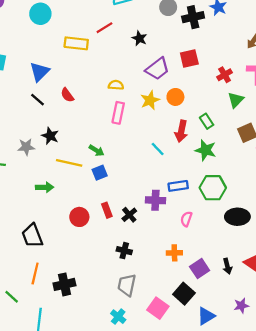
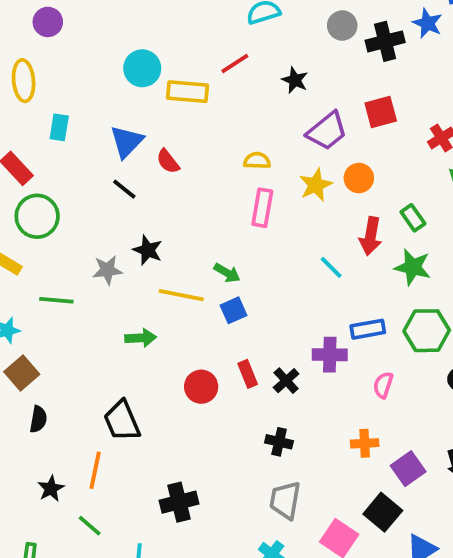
cyan circle: (40, 14) -> (142, 68), moved
red semicircle: (67, 95) -> (168, 161), moved
orange line: (35, 273) -> (95, 470), moved

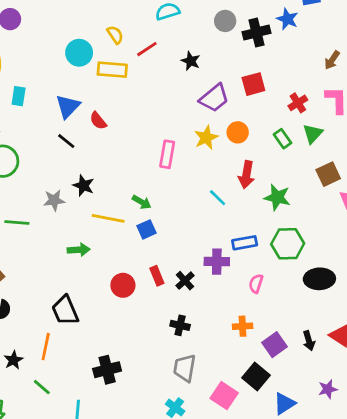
yellow semicircle: (257, 161) -> (115, 35), moved, turned 54
green rectangle: (413, 218) -> (283, 139), moved

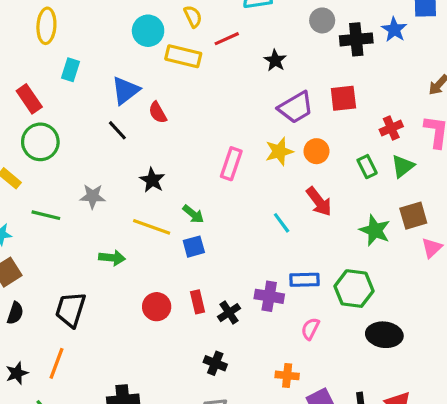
red arrow: (246, 175) -> (319, 202), turned -56
black star: (84, 186) -> (152, 180), moved
green star: (277, 197) -> (375, 230), moved
black trapezoid: (65, 310) -> (71, 309), moved, turned 32

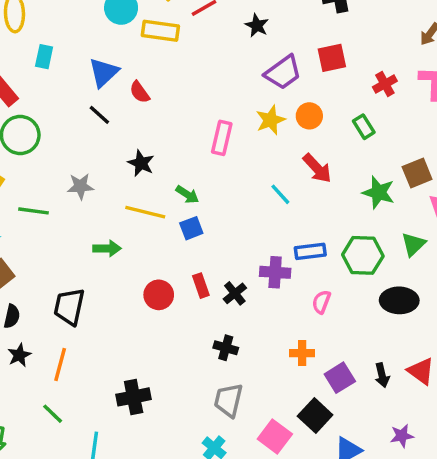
green triangle: (403, 166) -> (413, 244), moved
black star: (17, 373) -> (19, 355), moved

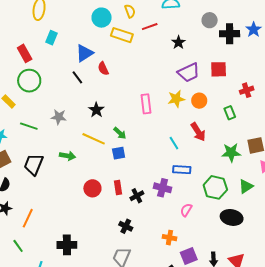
pink rectangle: (222, 138) -> (146, 104), turned -30
green star: (379, 192) -> (231, 153), turned -30
blue rectangle: (310, 251) -> (182, 170), moved
black trapezoid: (69, 307) -> (34, 164), moved

